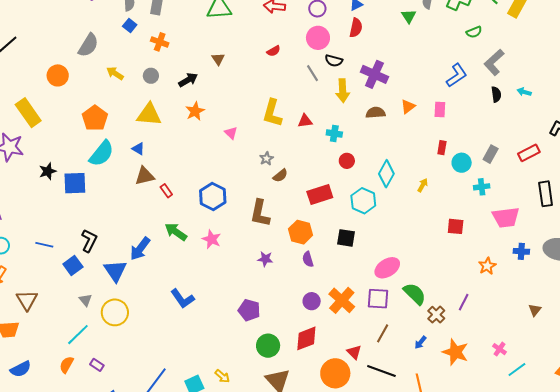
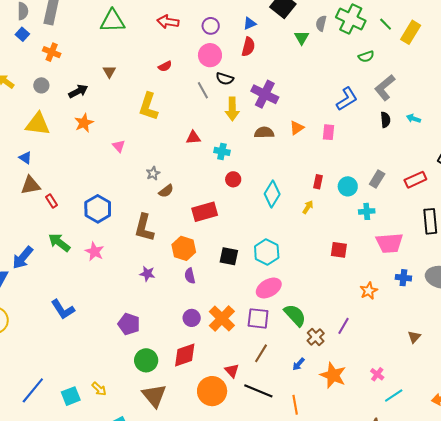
yellow L-shape: (272, 113) -> (148, 106), moved
red rectangle: (442, 148) -> (318, 182), moved
cyan hexagon: (363, 201) -> (267, 252), moved

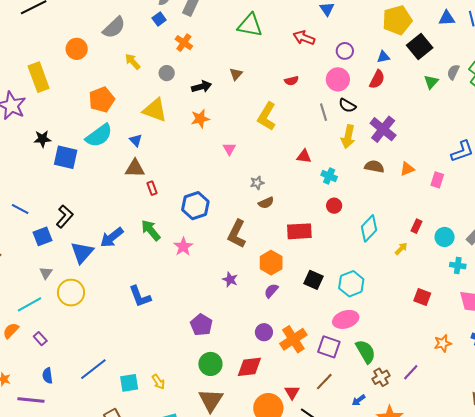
purple semicircle: (190, 276) -> (271, 291), turned 42

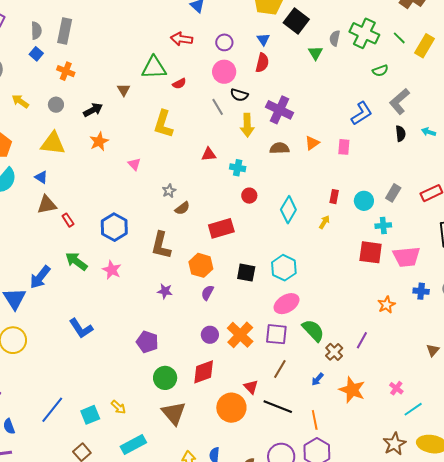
green triangle: (250, 25) -> (154, 68), moved
blue triangle: (383, 57) -> (263, 39), turned -40
red square: (422, 297) -> (371, 252), moved, size x1.4

